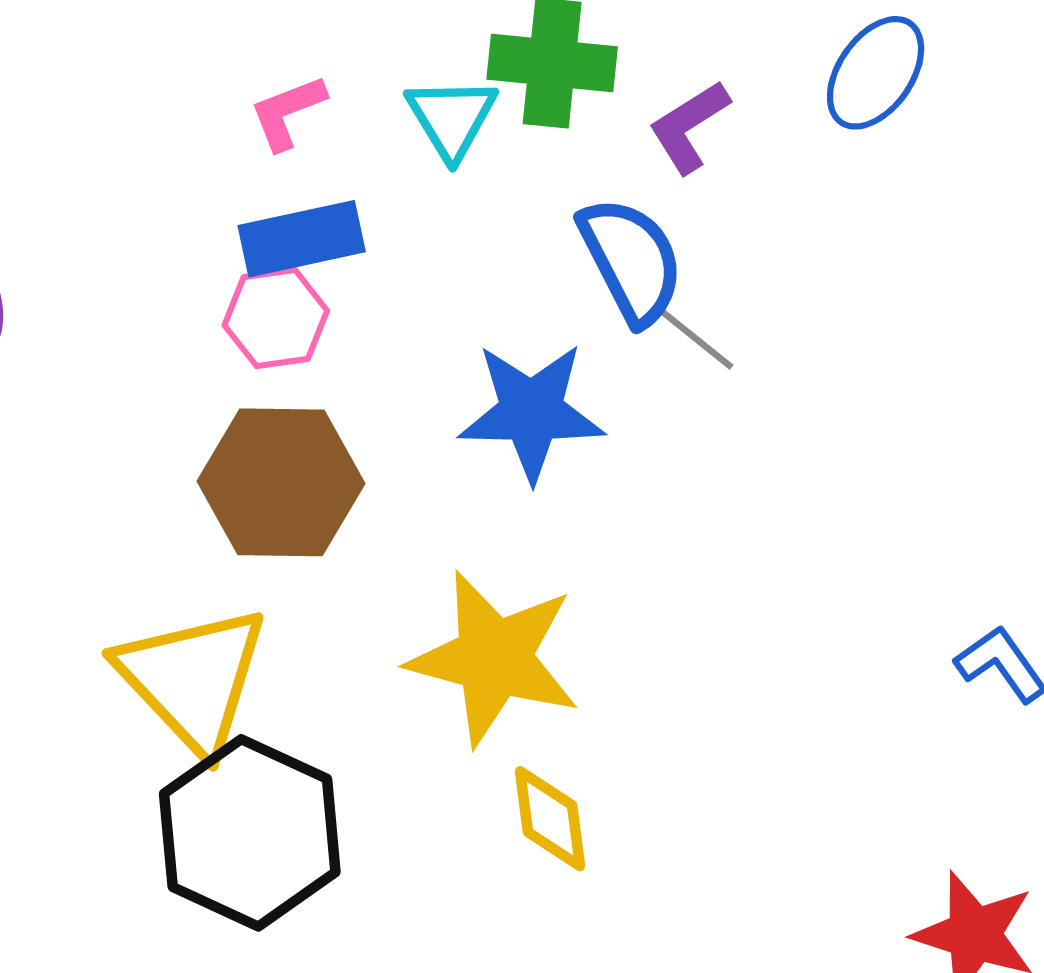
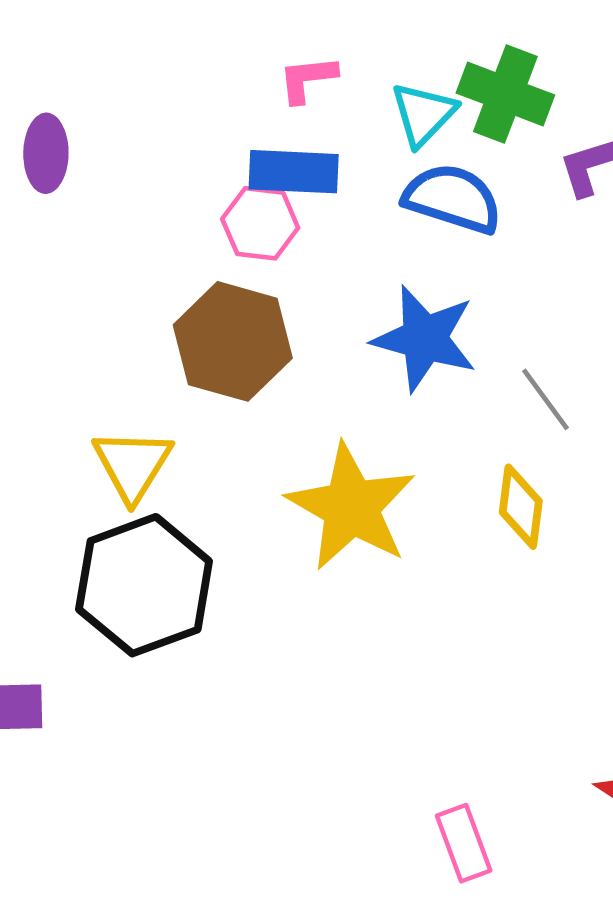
blue semicircle: (631, 260) -> (453, 199), moved, turned -60
gray line: (693, 336) -> (546, 399), moved
yellow triangle: (193, 679) -> (133, 465), size x0.7
yellow diamond: (550, 819) -> (521, 507), moved

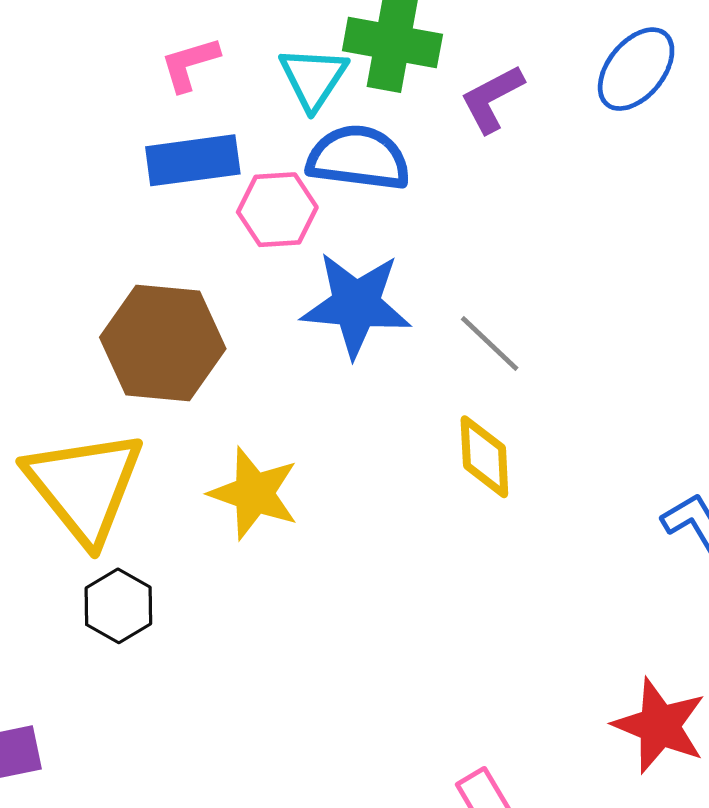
pink hexagon: (260, 223) -> (277, 210), moved
yellow triangle: (133, 465) -> (84, 486), size x1.5
yellow star: (351, 507) -> (254, 493), moved, size x0.7
black hexagon: (144, 585) -> (118, 606), size x0.5

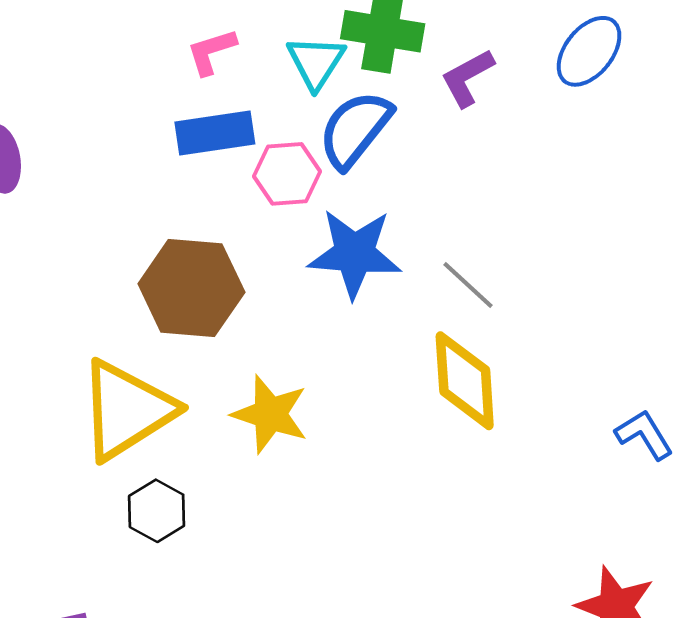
blue semicircle: (358, 158) -> (355, 129), turned -58
yellow diamond: (484, 457) -> (465, 381), size x1.4
yellow triangle: (84, 486) -> (127, 410), turned 37

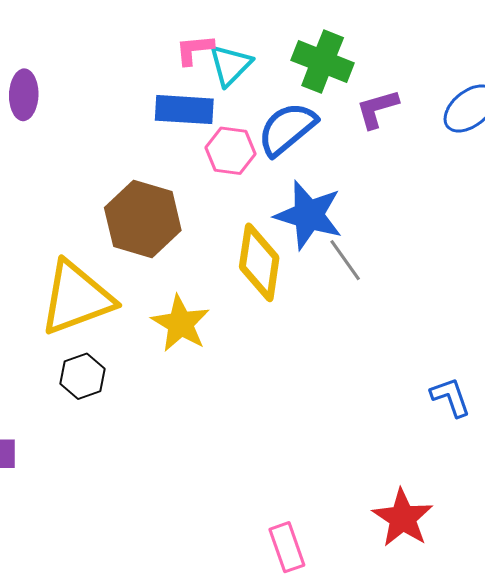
cyan triangle: (316, 62) -> (230, 65), moved
blue star: (354, 253) -> (309, 215), moved
yellow diamond: (465, 381) -> (259, 262), moved

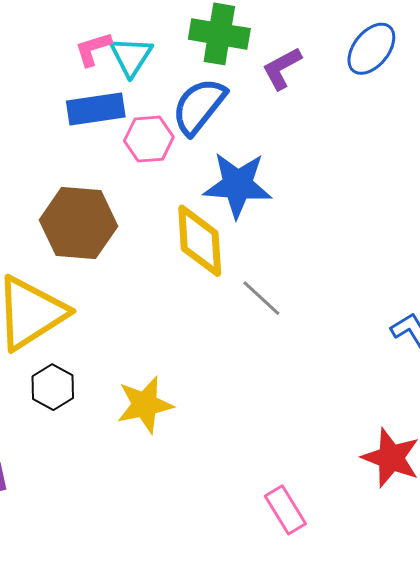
gray line: (345, 260) -> (261, 298), moved
yellow star: (181, 323) -> (145, 405), moved, turned -30

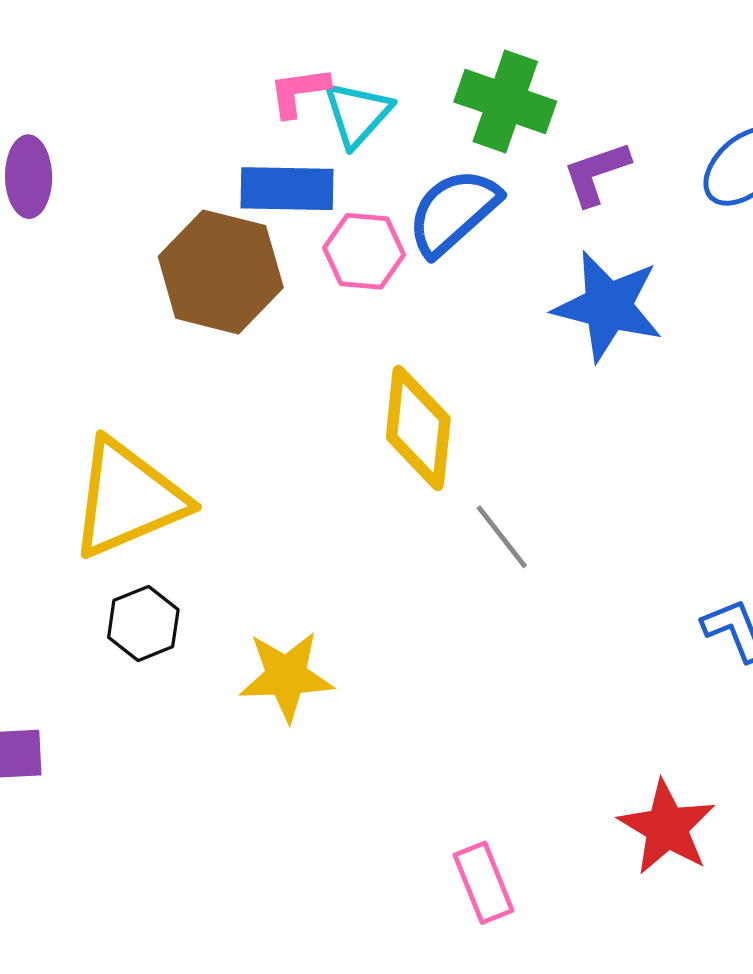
blue star: (238, 185) -> (608, 306), moved
brown hexagon: (78, 223) -> (221, 272), moved

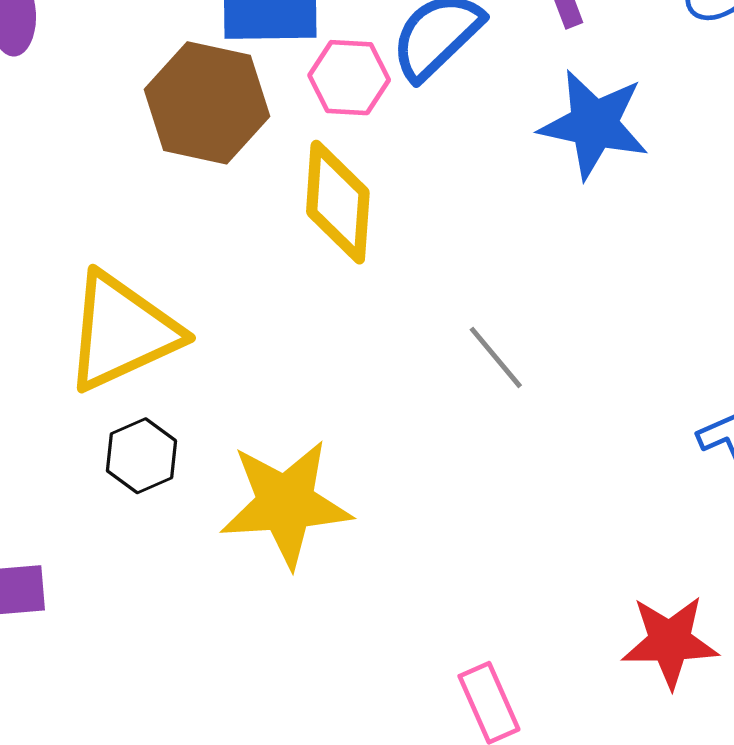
yellow diamond: (418, 428) -> (338, 202), moved
yellow star: (286, 676) -> (286, 504), size x1.4
red star: (667, 827) -> (670, 642), turned -30

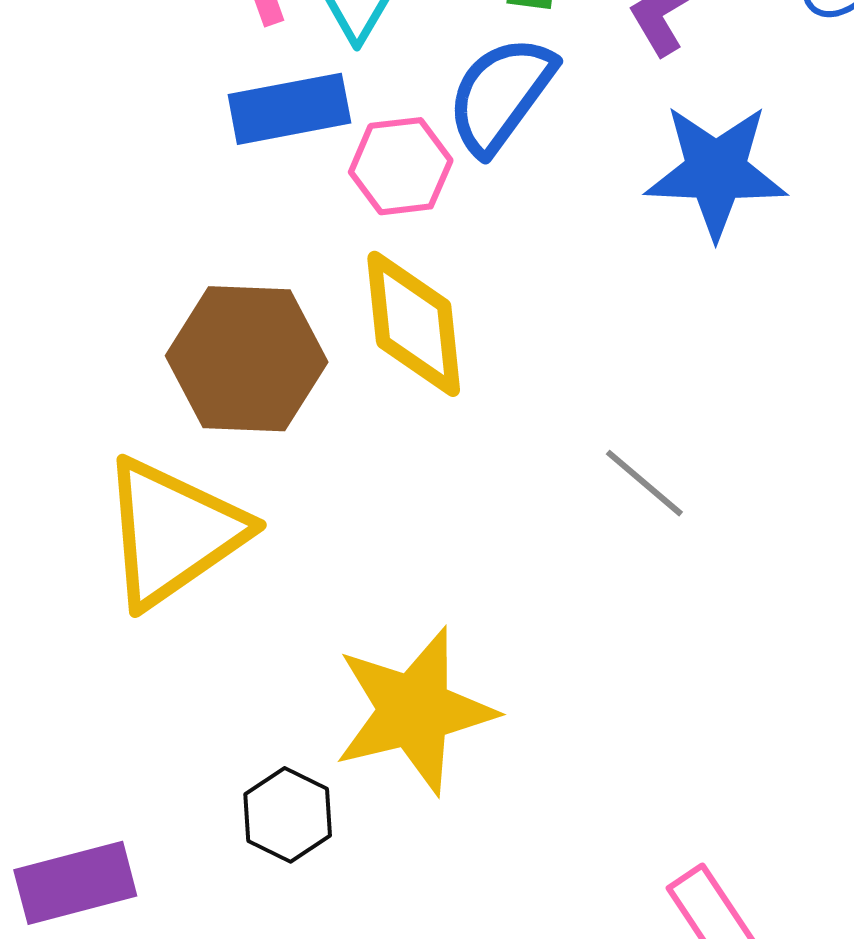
brown hexagon: (207, 103) -> (247, 359), moved
black hexagon: (141, 456) -> (288, 815), moved

